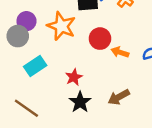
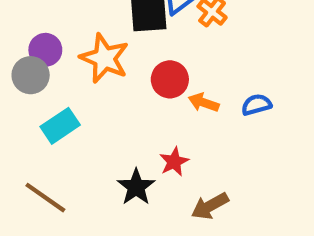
red star: (74, 77) -> (174, 162), moved
brown arrow: (119, 97) -> (210, 206), moved

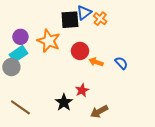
gray circle: (31, 75) -> (11, 67), moved
blue semicircle: (256, 105) -> (121, 63), turned 64
cyan rectangle: (60, 126) -> (18, 54), moved

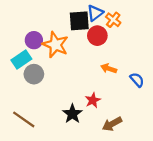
purple circle: (20, 37) -> (34, 40), moved
red circle: (80, 51) -> (97, 36), moved
blue semicircle: (121, 63) -> (137, 80), moved
gray circle: (11, 67) -> (34, 74), moved

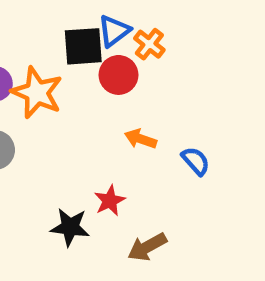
black star: (72, 114) -> (70, 227), turned -30

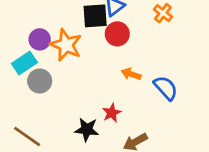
orange cross: (149, 44) -> (163, 13), moved
blue semicircle: (196, 161) -> (166, 88), size x1.4

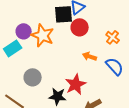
orange cross: (163, 13) -> (113, 37), moved
gray circle: (40, 81) -> (33, 77), moved
red star: (112, 113) -> (76, 84), size x1.5

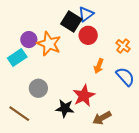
black square: (64, 14) -> (71, 22), turned 36
orange arrow: (90, 56) -> (99, 66), turned -88

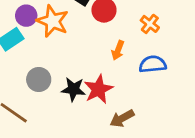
blue semicircle: (125, 77) -> (153, 64), turned -54
black star: (65, 108) -> (73, 89), moved

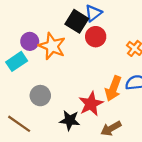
orange arrow: (118, 50) -> (113, 88), moved, size x1.5
black star: (73, 89) -> (70, 120), moved

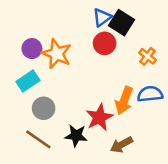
black square: (77, 21) -> (121, 23), moved
cyan rectangle: (17, 61) -> (28, 81), moved
brown line: (19, 124) -> (38, 139), moved

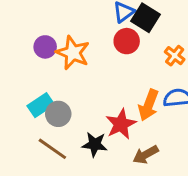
cyan rectangle: (28, 81) -> (41, 105), moved

